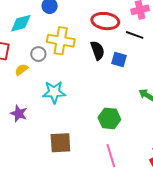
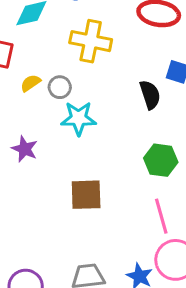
black semicircle: (97, 50) -> (150, 95), moved
gray circle: (38, 54) -> (60, 87), moved

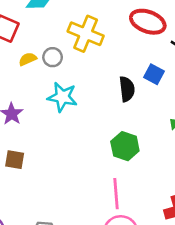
gray circle: (60, 87) -> (53, 57), moved
brown square: (86, 195) -> (15, 160), moved, size x0.7

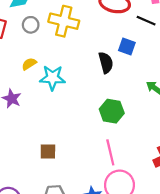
gray circle: (53, 57) -> (31, 25), moved
yellow semicircle: (28, 59) -> (29, 64), moved
brown square: (15, 160) -> (48, 151), moved

